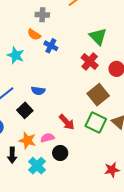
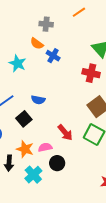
red cross: (90, 61) -> (91, 73), turned -30

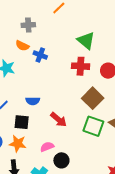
black square: (24, 119) -> (22, 122), turned -35
red arrow: (65, 133) -> (59, 120), moved
orange star: (25, 149) -> (18, 144), moved

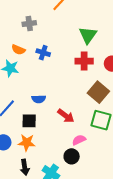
green triangle: (86, 41) -> (88, 35), turned 30
orange semicircle: (22, 46) -> (18, 50), moved
pink semicircle: (47, 147) -> (79, 140), moved

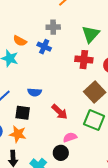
gray cross: (29, 24) -> (53, 27), moved

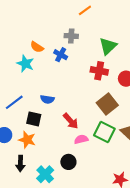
pink semicircle: (70, 137) -> (81, 139), moved

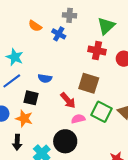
cyan star: (25, 64) -> (15, 57), moved
brown square: (107, 104) -> (89, 83), moved, turned -35
black circle: (68, 162) -> (65, 141), size x1.5

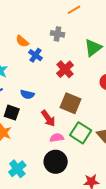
blue cross: (59, 34) -> (35, 55), moved
red cross: (97, 51) -> (65, 69), moved, turned 30
black circle: (65, 141) -> (56, 162), moved

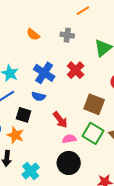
orange semicircle: (22, 41) -> (33, 34), moved
blue cross: (35, 55) -> (44, 73), moved, size x1.5
brown square: (70, 103) -> (94, 104), moved

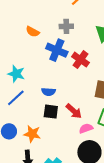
blue cross: (44, 73) -> (57, 50), moved
black square: (24, 115) -> (51, 112), moved

